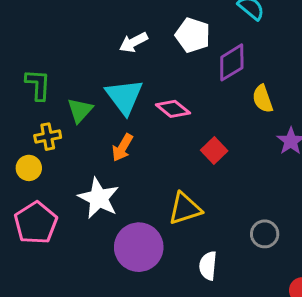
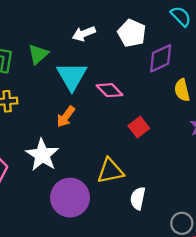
green triangle: (80, 110) -> (38, 54), moved
gray circle: (265, 234) -> (182, 223), moved
white semicircle: (208, 266) -> (138, 198), moved

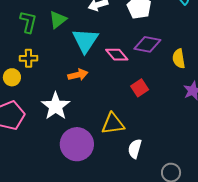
purple diamond: (161, 58) -> (147, 44), moved, turned 32
orange arrow: (66, 117) -> (78, 75), turned -144

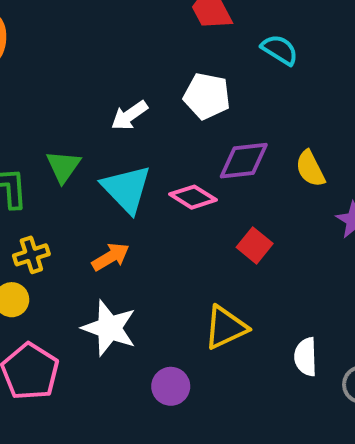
orange arrow: (78, 75) -> (111, 257), moved
purple circle: (77, 144) -> (171, 386), size x0.6
white semicircle: (135, 149) -> (306, 357), moved

